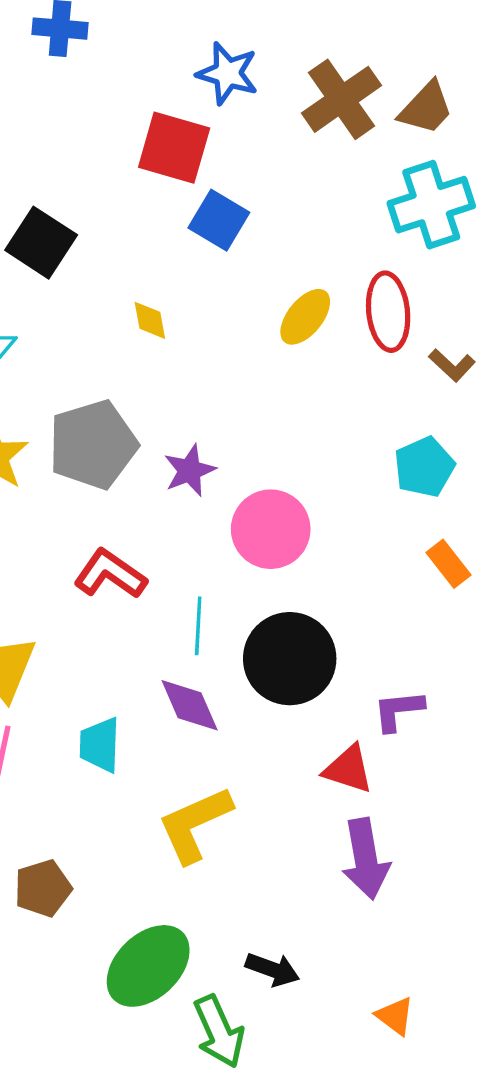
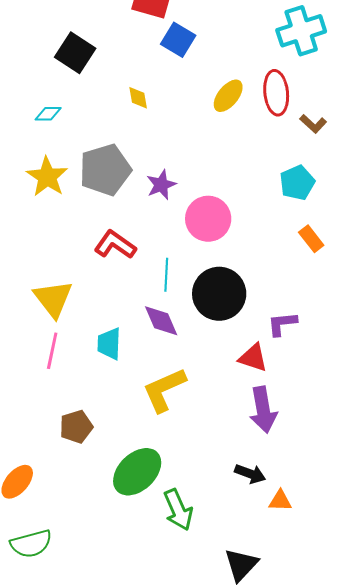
black arrow: (272, 969) -> (250, 474), moved
orange triangle: (395, 1016) -> (280, 501), turned -35

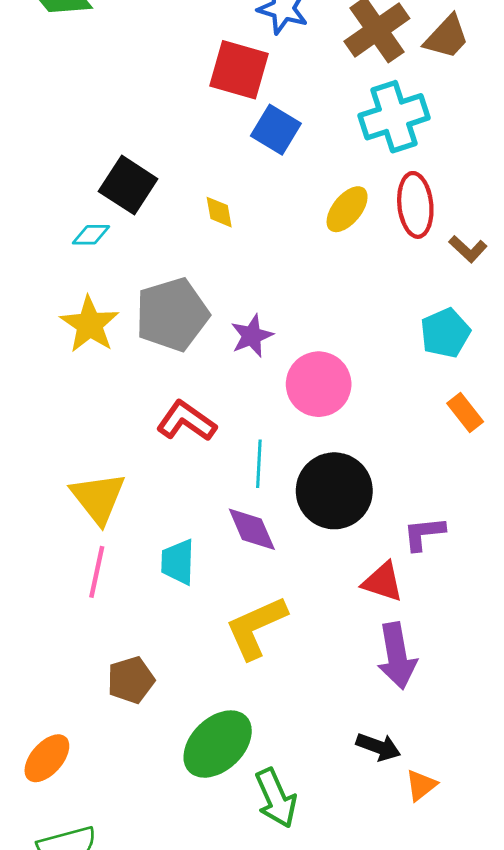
cyan cross: (301, 31) -> (394, 117), moved
black square: (75, 53) -> (128, 185), moved
orange triangle: (280, 501) -> (421, 785), turned -40

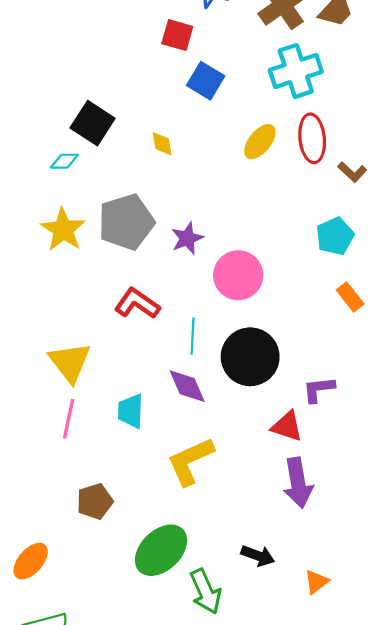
red square: (239, 70) -> (177, 35), size x0.7
black arrow: (378, 747) -> (258, 556), moved

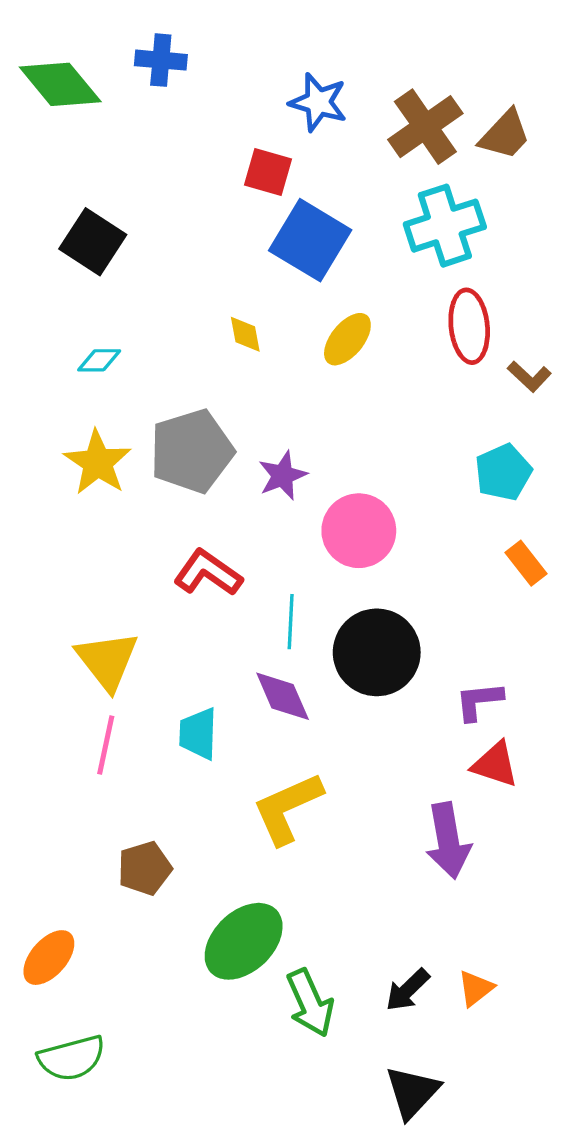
blue square: (206, 81) -> (310, 240), size x1.4
black square: (93, 123) -> (93, 242), moved
yellow ellipse: (260, 142) -> (347, 339), moved
red triangle: (287, 426) -> (495, 764), moved
black arrow: (258, 556) -> (408, 990), moved, turned 116

